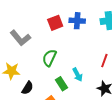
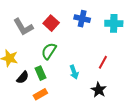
red square: (55, 23) -> (51, 23), moved, turned -35
green rectangle: (62, 84) -> (41, 73), moved

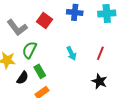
green semicircle: (49, 51) -> (29, 50), moved
cyan arrow: (74, 72) -> (71, 53), moved

